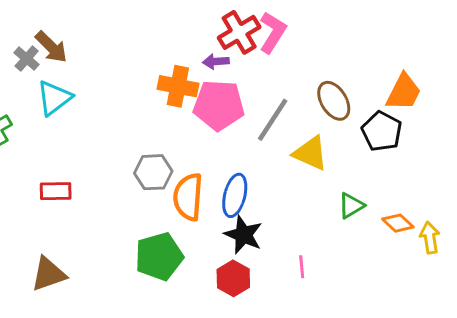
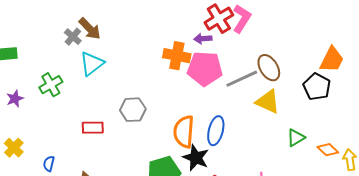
brown ellipse: (334, 101) -> (269, 68), moved
gray line: (273, 120) -> (242, 79), turned 32
gray hexagon: (153, 172) -> (133, 110), moved
black star: (243, 235) -> (196, 158), moved

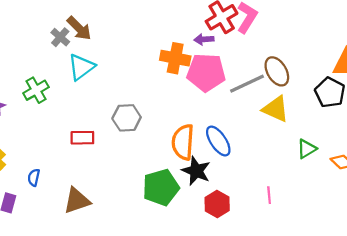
blue ellipse: (216, 131) -> (218, 141), turned -48

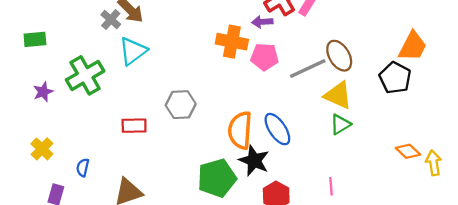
pink pentagon: (206, 73) -> (265, 57), size x0.7
green cross: (36, 90) -> (85, 75), size x1.4
green triangle: (307, 149) -> (340, 124), moved

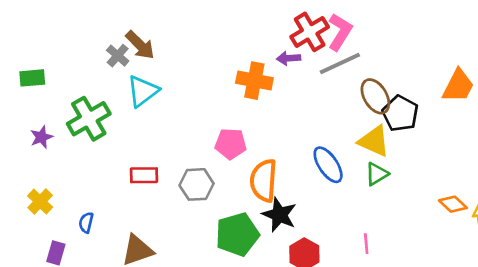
pink pentagon: (265, 57) -> (231, 144), moved
gray line: (308, 68) -> (340, 63), moved
black pentagon: (395, 78) -> (400, 113), moved
gray hexagon: (181, 105) -> (197, 184), moved
blue ellipse: (277, 129) -> (328, 165), moved

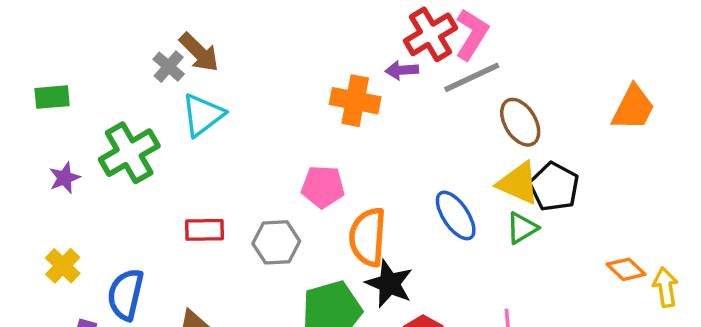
black pentagon: (400, 113) -> (554, 187), moved
blue semicircle: (86, 223) -> (126, 294), size x1.8

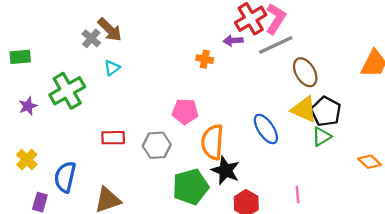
orange cross: (355, 101) -> (205, 59), size x0.6
cyan triangle: (203, 115) -> (112, 68), size x0.6
green triangle: (522, 228) -> (322, 137), moved

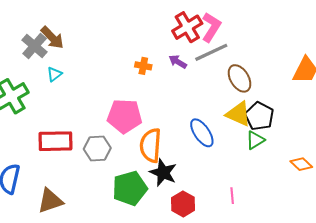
gray cross: (91, 38) -> (35, 46), size x1.4
purple arrow: (233, 41) -> (178, 62), moved, turned 36
pink pentagon: (185, 111) -> (124, 116), size x1.4
red rectangle: (113, 138) -> (55, 141), size x1.5

